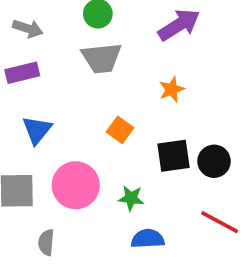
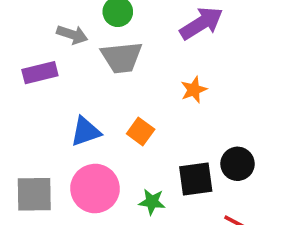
gray arrow: (28, 28) -> (72, 35), moved
blue triangle: (37, 130) -> (85, 132), moved, turned 32
black square: (173, 156) -> (196, 179), moved

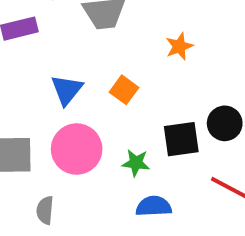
blue triangle: (85, 132) -> (67, 90), turned -32

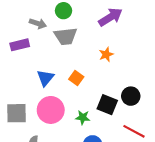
black square: (181, 139) -> (107, 105), turned 30

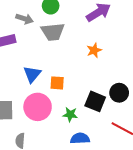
orange square: (76, 78) -> (57, 83), moved, turned -32

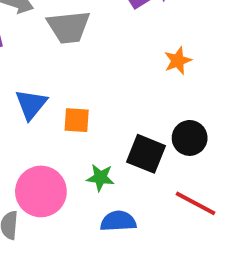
orange star: (94, 50) -> (178, 61), moved
pink circle: (38, 107) -> (41, 191), moved

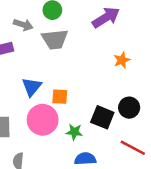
pink circle: (41, 191) -> (43, 120), moved

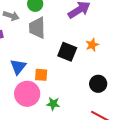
gray trapezoid: (55, 39) -> (37, 28), turned 95
black square: (102, 117) -> (67, 52), moved

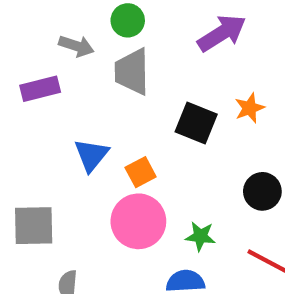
orange square: (41, 75) -> (141, 172), turned -32
pink circle: (27, 94) -> (138, 221), moved
green star: (53, 104) -> (200, 236), moved

